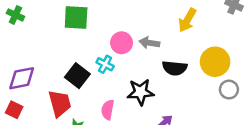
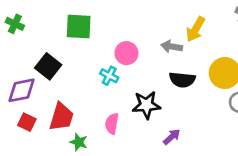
gray arrow: (149, 43) -> (172, 46), moved
black square: (77, 76) -> (48, 66), moved
red trapezoid: (60, 103) -> (61, 117), turned 32
red square: (14, 110) -> (27, 122), moved

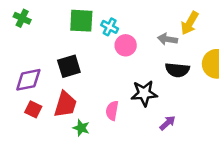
black square: (48, 66) -> (69, 66), moved, turned 35
cyan cross: (109, 76) -> (110, 27), moved

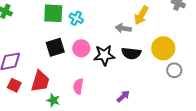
pink circle: (126, 45) -> (81, 48), moved
black square: (69, 66) -> (55, 47), moved
black star: (144, 93) -> (104, 55), moved

